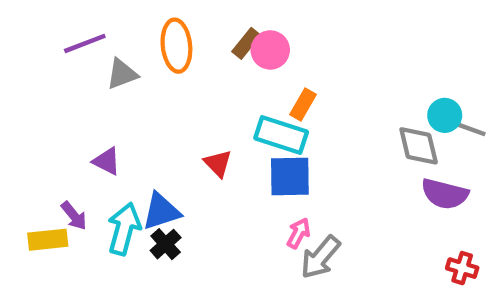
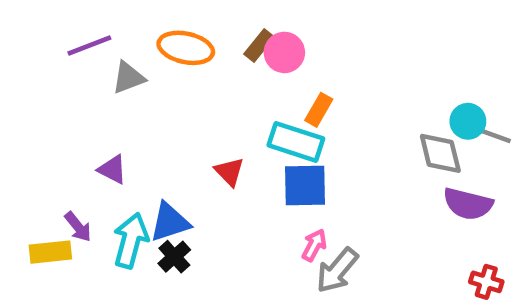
orange ellipse: (176, 46) -> (186, 48), turned -72

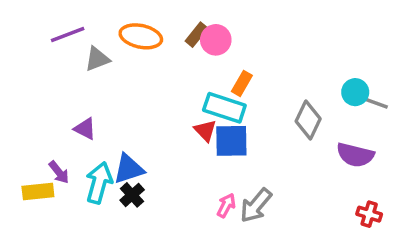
gray diamond: (440, 153) -> (308, 120), moved, turned 39
red triangle: (229, 172) -> (205, 130), moved
pink arrow: (314, 245) -> (226, 205), moved

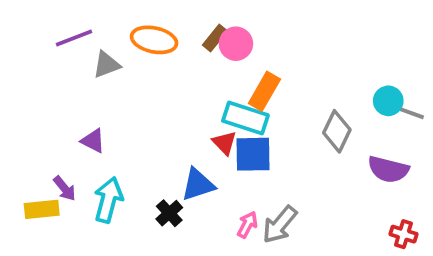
orange rectangle: (242, 83) -> (264, 91), size x1.4
blue triangle: (129, 169) -> (198, 185), moved
black cross: (132, 195) -> (169, 213), moved

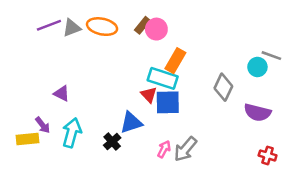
gray triangle: (106, 65) -> (72, 28), moved
gray line: (409, 112) -> (271, 56), moved

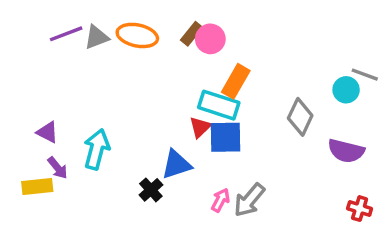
purple triangle: (62, 94) -> (47, 132), moved
red triangle: (149, 95) -> (200, 127), turned 30
cyan arrow: (72, 133) -> (97, 149), moved

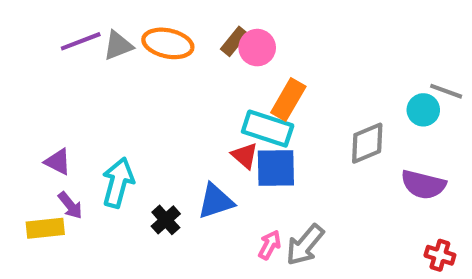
gray diamond: (300, 117) -> (367, 143), turned 42
red triangle: (200, 127) -> (245, 156), turned -35
black cross: (151, 190) -> (166, 220), moved

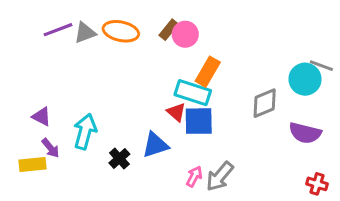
cyan circle: (423, 110) -> (305, 79), size x1.4

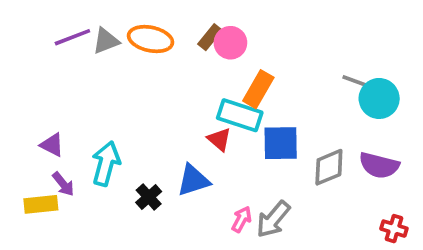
gray line: (321, 66) -> (357, 82), moved
gray diamond: (265, 103) -> (329, 167), moved
blue square: (199, 121) -> (281, 143), moved

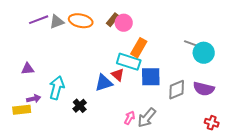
purple triangle: (52, 145) -> (28, 69), moved, turned -32
blue triangle: (193, 180) -> (104, 83), moved
purple arrow: (63, 184) -> (34, 99), turned -64

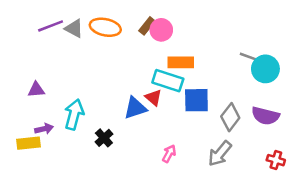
gray triangle: (57, 22) -> (74, 29), turned 49
orange rectangle: (139, 48) -> (181, 62), turned 60
gray diamond: (177, 90) -> (230, 117), turned -30
gray arrow: (147, 118) -> (220, 154), moved

